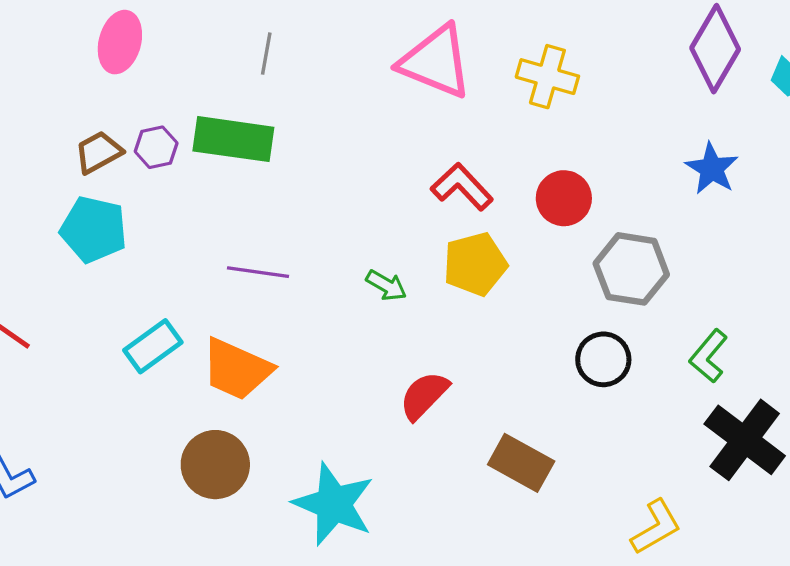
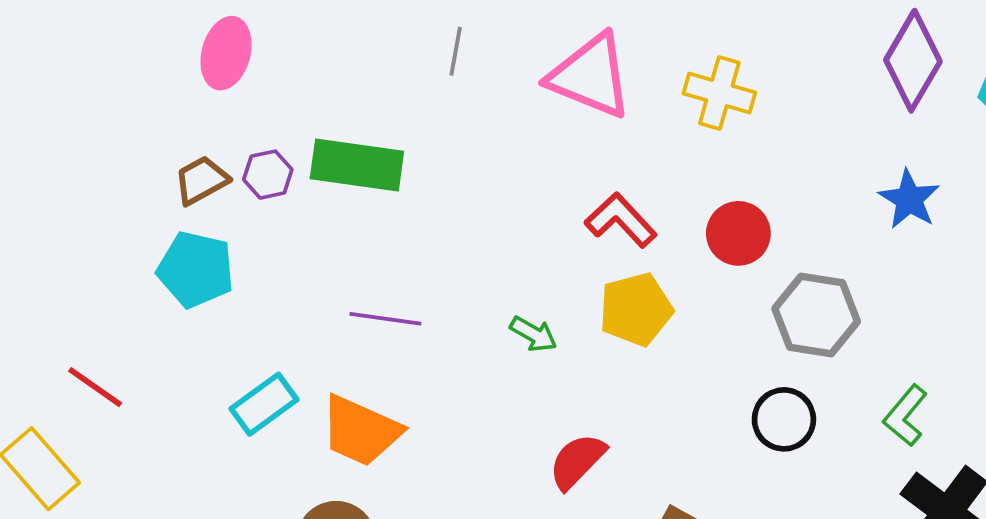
gray line: (266, 54) -> (456, 51), moved

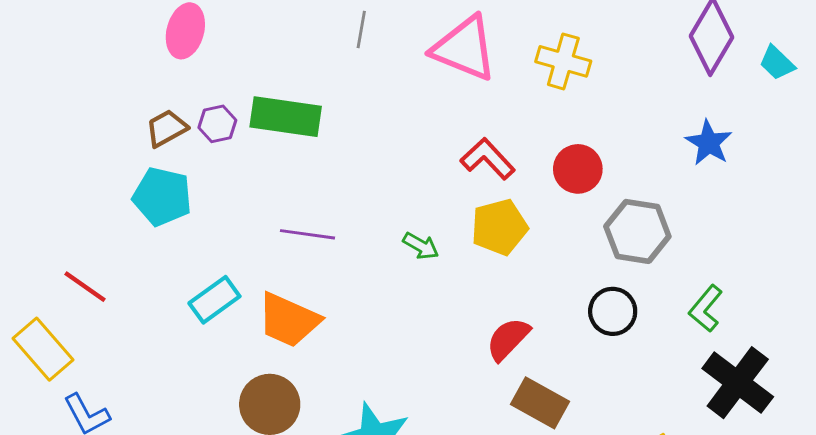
red semicircle: (577, 461) -> (508, 339), moved

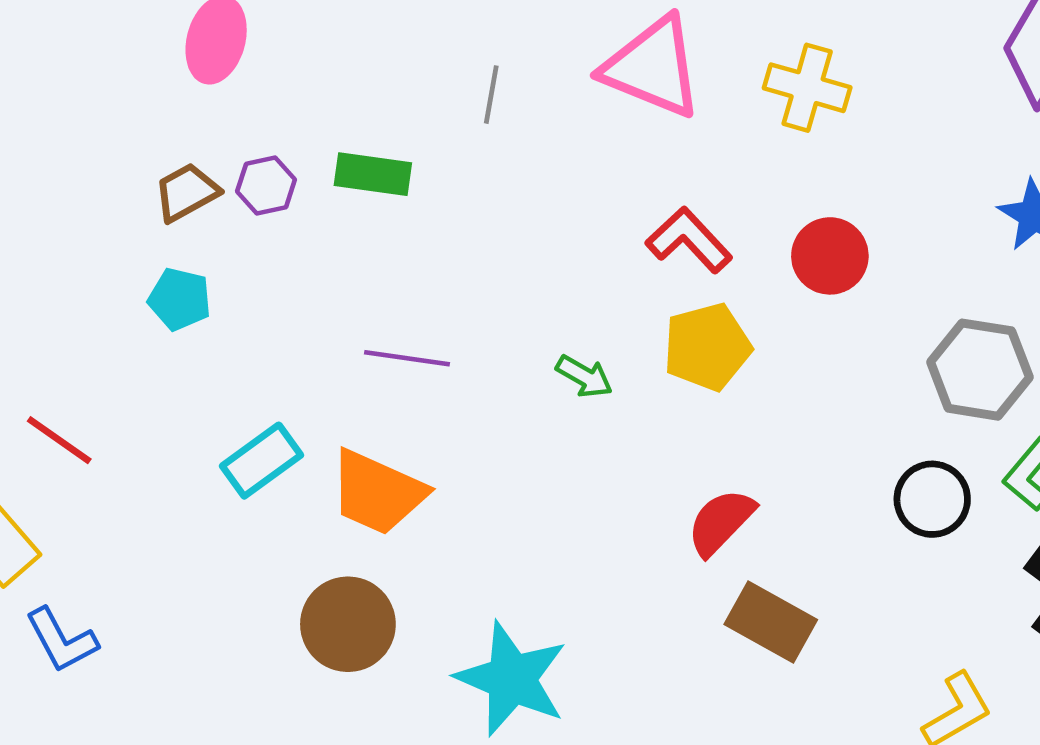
gray line: (361, 29) -> (491, 95), moved
green rectangle: (286, 117) -> (373, 174), size x0.7
cyan pentagon: (162, 197) -> (180, 299), size x0.7
gray hexagon: (637, 231) -> (980, 370), moved
black circle: (613, 311) -> (932, 499), moved

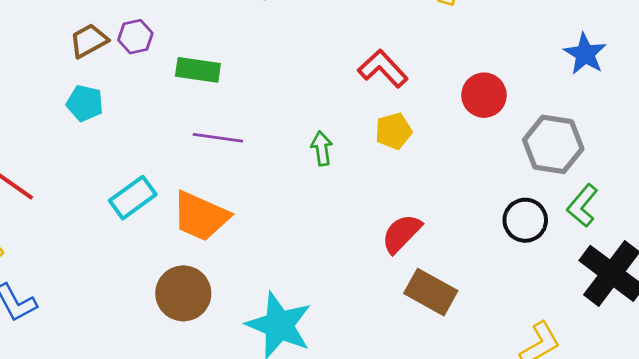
green rectangle: (373, 174) -> (198, 70), moved
red circle: (830, 256) -> (484, 95), moved
yellow pentagon: (707, 347) -> (394, 131), size x0.7
green arrow: (584, 376) -> (322, 148), turned -128

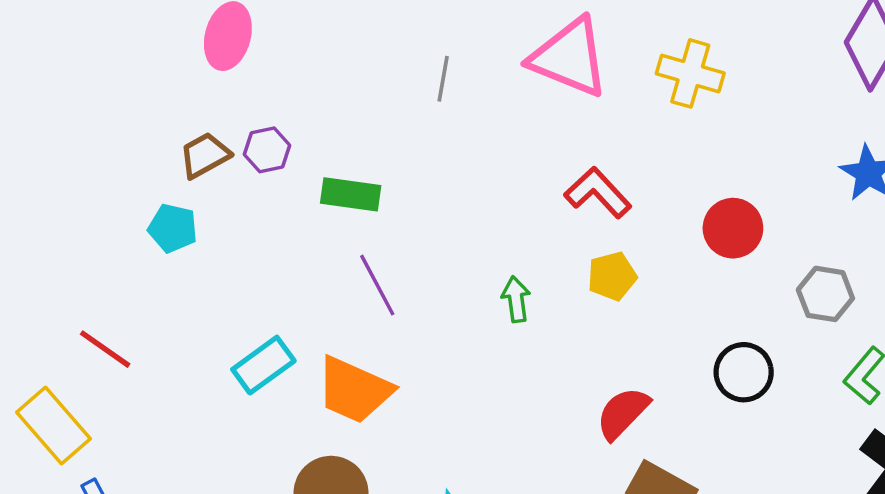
cyan pentagon: (85, 103) -> (173, 228), moved
purple line: (218, 138) -> (377, 285), turned 54
gray hexagon: (553, 144) -> (825, 294), size x0.7
black circle: (525, 220) -> (744, 372), moved

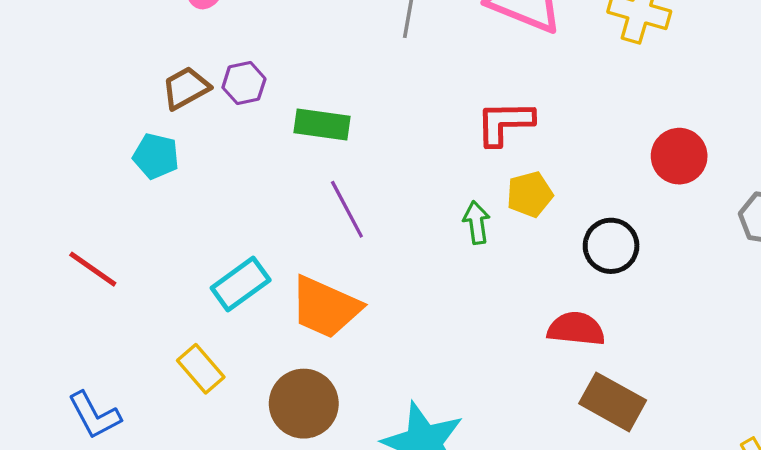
red L-shape: (598, 193) -> (505, 123), moved, turned -48
yellow pentagon: (612, 276) -> (530, 194), moved
black circle: (744, 372) -> (611, 246), moved
red semicircle: (623, 413) -> (576, 329), turned 52
yellow rectangle: (54, 426) -> (201, 369), moved, size x0.7

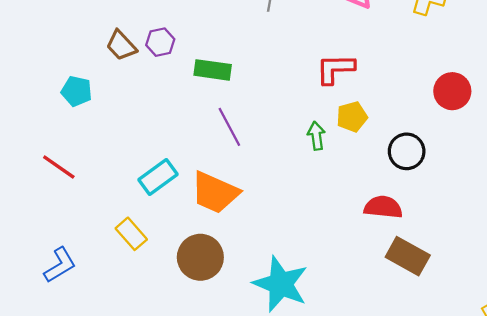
brown trapezoid: (186, 88) -> (121, 45), turned -104
cyan pentagon: (156, 156) -> (77, 91), moved
blue L-shape: (94, 415) -> (60, 265), turned -93

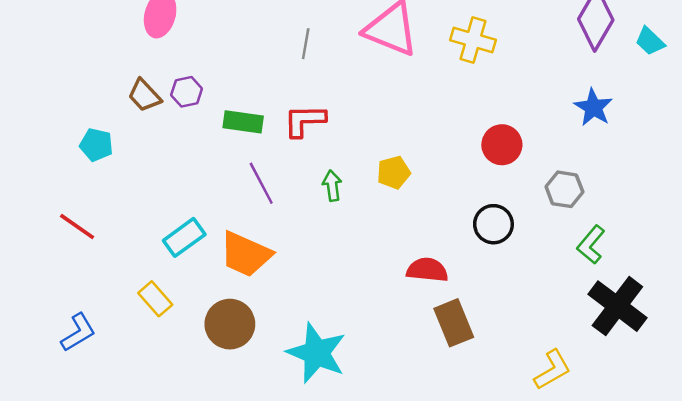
red L-shape: (335, 69) -> (305, 121), moved
green arrow: (316, 136) -> (332, 186), moved
black circle: (407, 151) -> (493, 224), moved
brown rectangle: (408, 256) -> (454, 323), turned 39

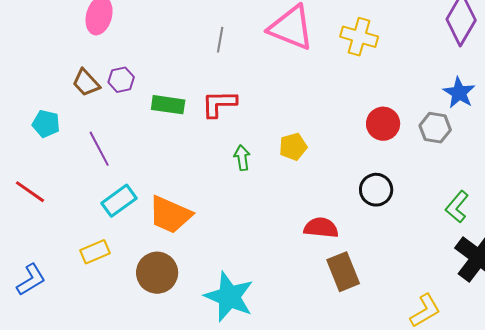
purple line: (261, 183) -> (99, 149), moved
gray hexagon: (564, 189) -> (435, 128), moved
yellow rectangle: (155, 299) -> (95, 252), turned -72

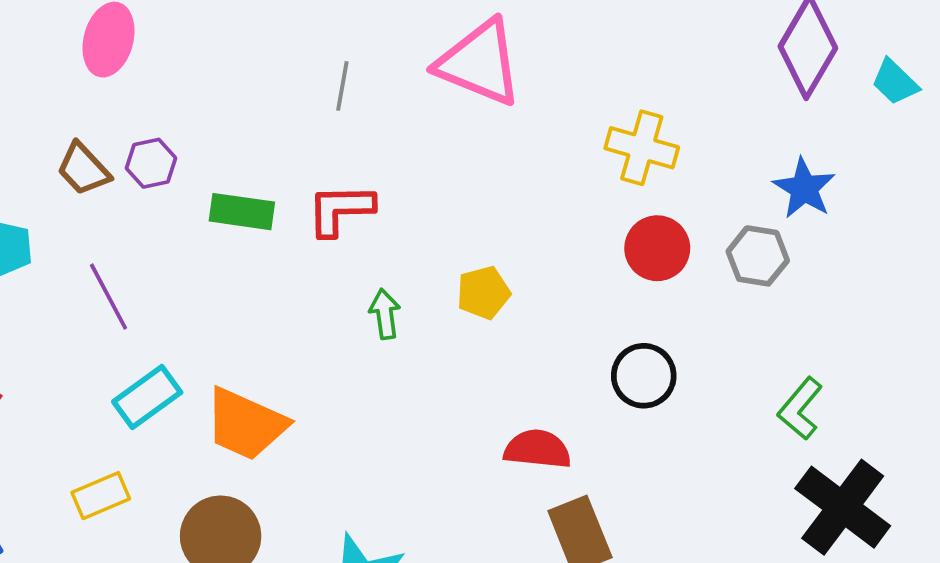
yellow cross: (359, 37) -> (642, 148), moved

